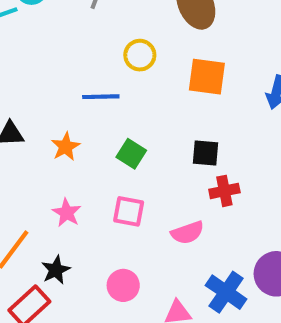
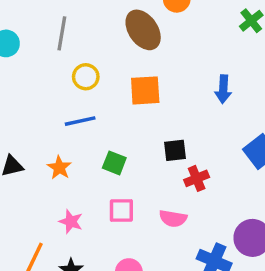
yellow circle: (140, 55) -> (86, 77), moved
orange square: (207, 77) -> (145, 90), moved
pink semicircle: (187, 233) -> (173, 218), turned 40

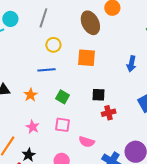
pink semicircle: (173, 218) -> (87, 142), moved

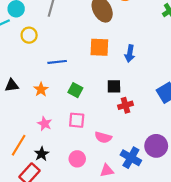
yellow circle: (53, 45) -> (29, 35), moved
blue arrow: (131, 64) -> (130, 53), moved

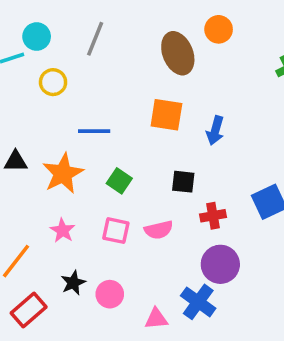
orange star: (41, 89) -> (63, 174), size x1.6
red cross: (125, 105) -> (213, 216), moved
pink semicircle: (103, 137) -> (159, 230), moved, turned -35
purple circle: (156, 146) -> (220, 264), moved
black star: (42, 154) -> (73, 283), moved

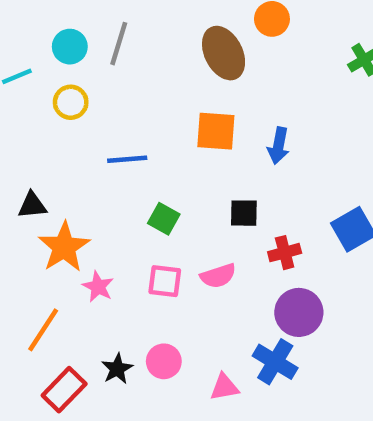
cyan circle: (37, 37) -> (70, 47), moved
orange star: (63, 174) -> (64, 247), moved
black star: (73, 283) -> (117, 369), moved

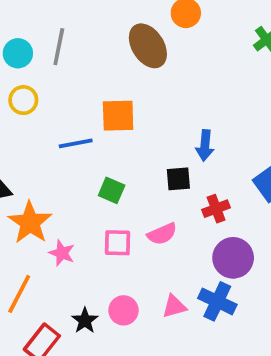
orange square: (216, 131) -> (118, 116), moved
blue arrow: (278, 146) -> (205, 145), moved
pink triangle: (224, 387) -> (174, 306), moved

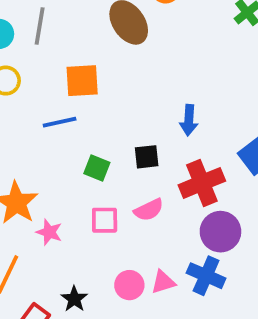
orange square: (118, 116) -> (82, 81), moved
black square: (178, 179) -> (147, 157), moved
red cross: (216, 209) -> (202, 183), size x1.6
pink circle: (124, 310) -> (129, 285), moved

